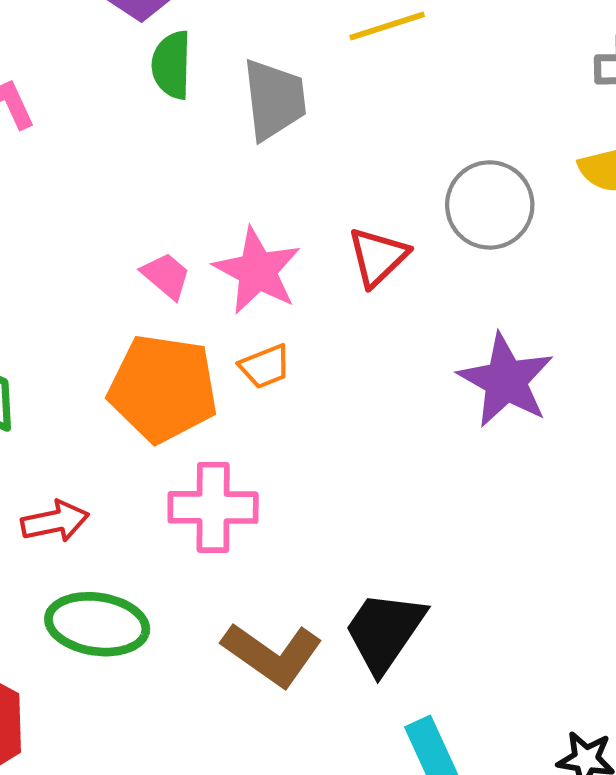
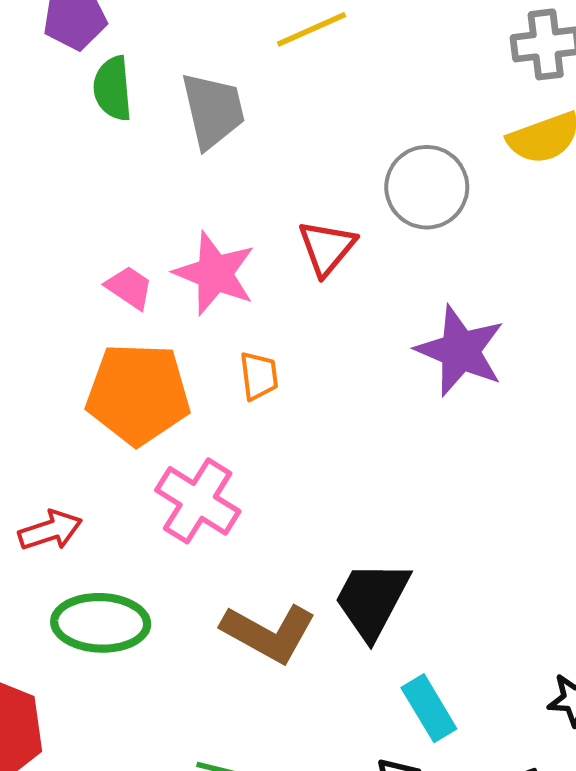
orange trapezoid: (265, 366) -> (259, 376), moved, turned -69
pink cross: (213, 507) -> (198, 501), turned 38

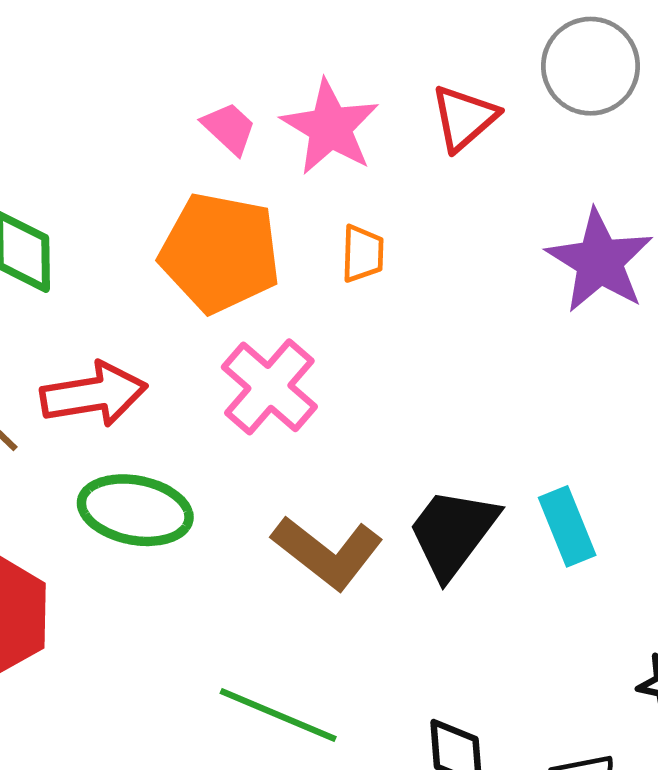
red arrow: (50, 530) -> (94, 394), size x1.4
cyan rectangle: (429, 708) -> (567, 526), moved

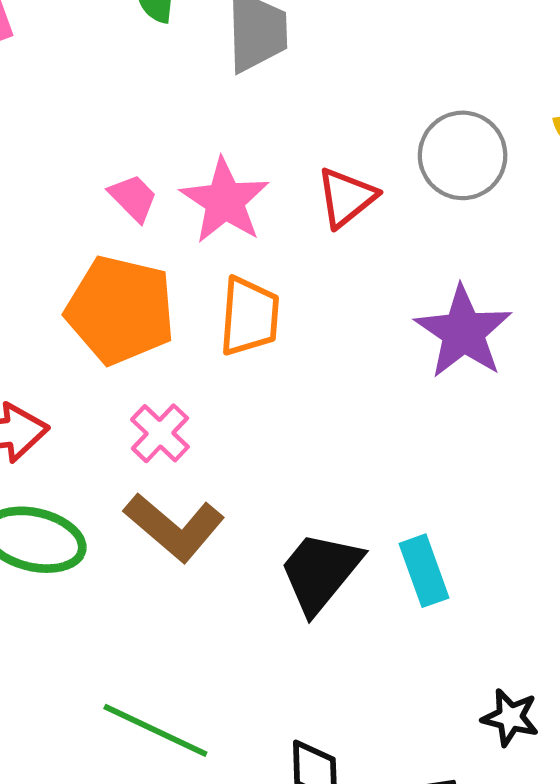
orange trapezoid: (363, 254) -> (249, 316), size x1.5
pink cross: (269, 387) -> (160, 433), size x0.7
brown L-shape: (327, 552) -> (174, 527), moved

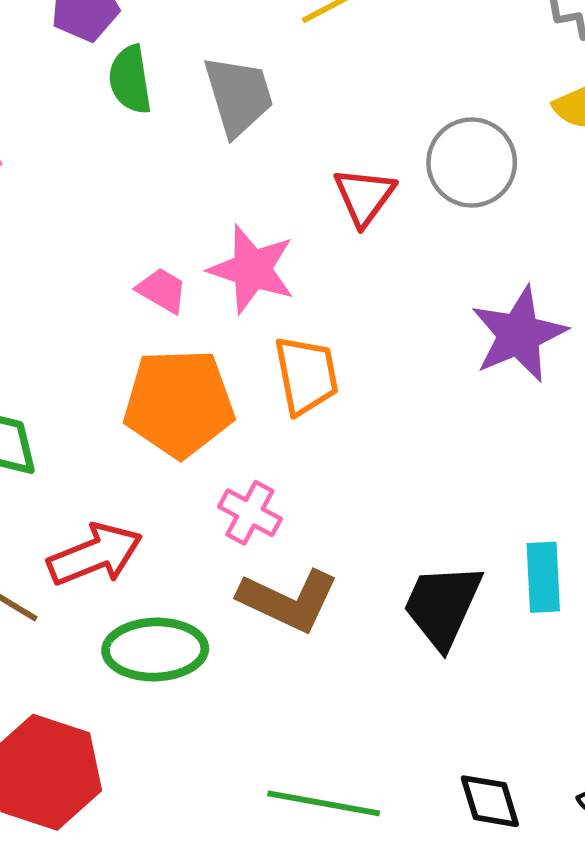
red triangle: (346, 197) -> (364, 196), moved
purple star: (463, 332) -> (519, 334), turned 30
cyan rectangle: (424, 571) -> (543, 577), turned 32

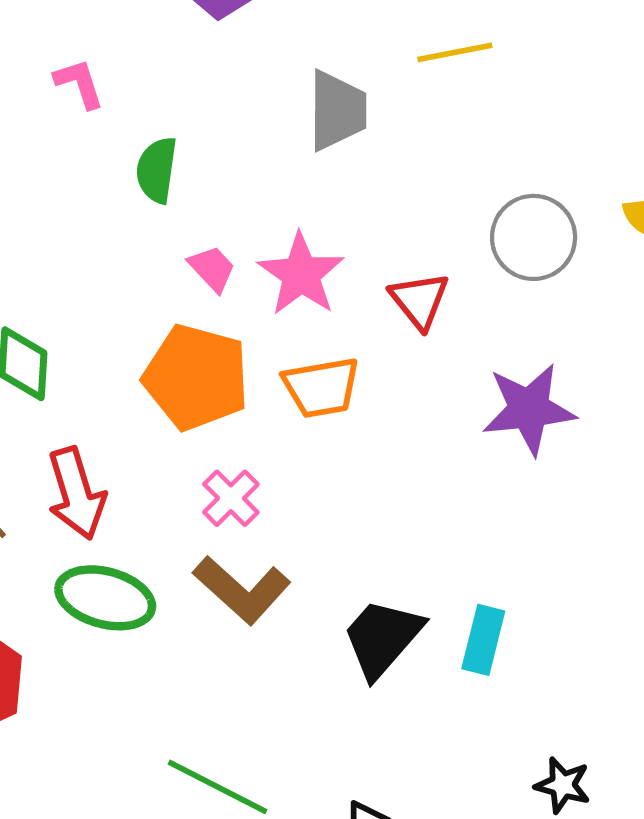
green semicircle: (130, 80) -> (157, 170), moved
red triangle: (364, 196) -> (419, 300), moved, turned -32
orange trapezoid: (306, 375) -> (321, 387), turned 74
red arrow: (95, 555) -> (76, 493), turned 78

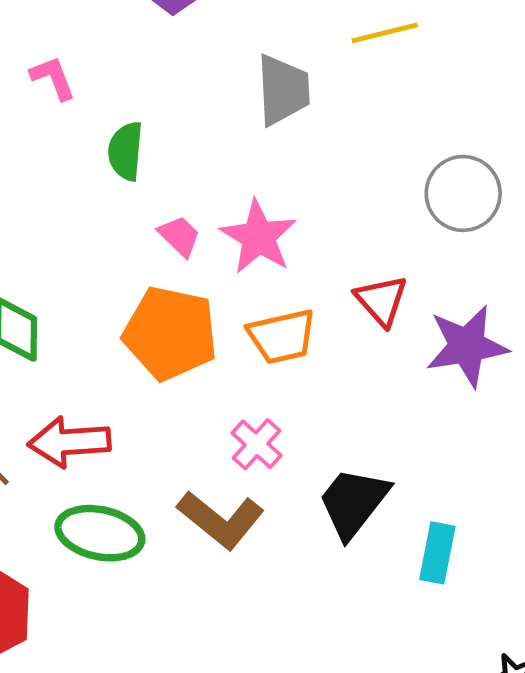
red triangle: (419, 300) -> (381, 300), moved
red arrow: (76, 493) -> (69, 442), turned 106
pink cross: (231, 498) -> (256, 444), moved
black trapezoid: (382, 638) -> (353, 502), moved

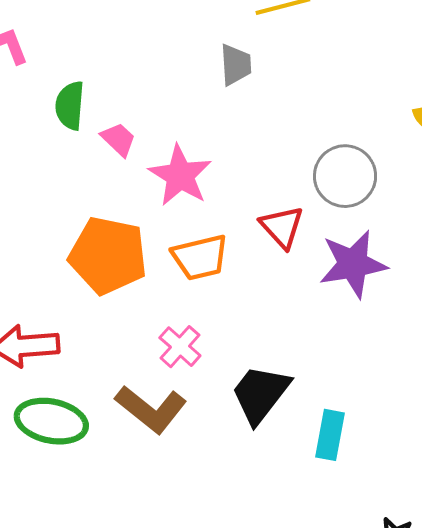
gray trapezoid: (283, 90) -> (236, 65), moved, size x0.7
gray circle: (463, 193) -> (345, 176), moved
pink trapezoid: (179, 236) -> (118, 139), moved

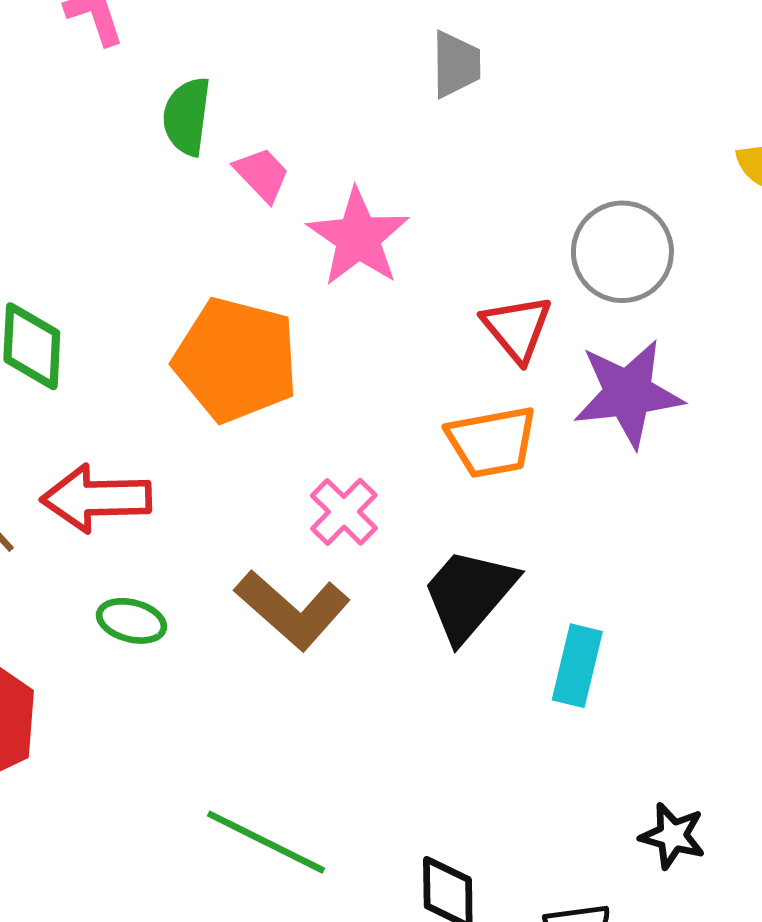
orange trapezoid: (200, 257) -> (492, 442), moved
green ellipse: (51, 421) -> (132, 621), size x0.6

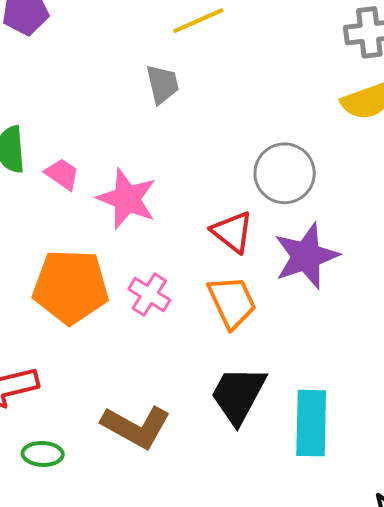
orange trapezoid: (492, 442) -> (232, 302), turned -92
pink cross: (344, 512) -> (149, 295), moved
cyan rectangle: (577, 666) -> (311, 423), size x1.4

